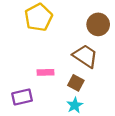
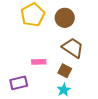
brown circle: (98, 24) -> (65, 18), moved

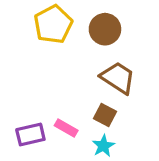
pink rectangle: (39, 62) -> (66, 128), moved, turned 32

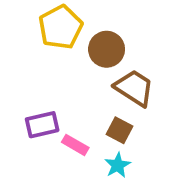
brown circle: (105, 29) -> (107, 49), moved
purple rectangle: (30, 134) -> (42, 125), moved

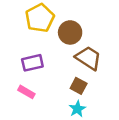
purple rectangle: (42, 125) -> (32, 63), moved
pink rectangle: (75, 145) -> (26, 92), moved

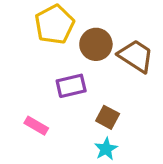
brown trapezoid: (88, 58) -> (136, 56), moved
purple rectangle: (32, 63) -> (71, 86), moved

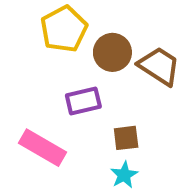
brown square: (108, 117) -> (126, 138), turned -35
pink rectangle: (36, 126) -> (42, 148), size x1.6

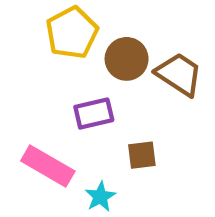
cyan star: (124, 175) -> (100, 197), moved

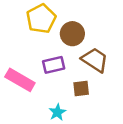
brown trapezoid: (179, 74) -> (95, 60), moved
pink rectangle: (48, 166) -> (20, 80), moved

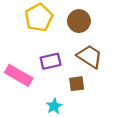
brown circle: (72, 34) -> (79, 21), moved

